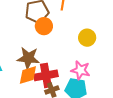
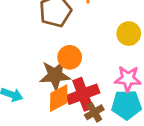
orange circle: (44, 26) -> (70, 57), moved

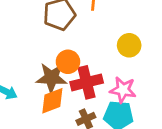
red cross: (83, 94) -> (87, 82), moved

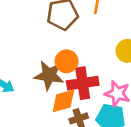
orange diamond: (52, 101) -> (63, 101), moved

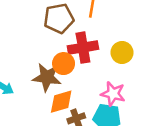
red cross: (83, 83) -> (83, 48), moved

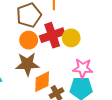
yellow circle: (122, 53) -> (71, 38), moved
orange circle: (64, 64) -> (29, 40), moved

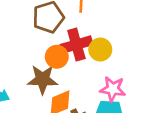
orange circle: (29, 40) -> (57, 57), moved

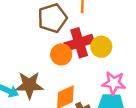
brown star: (43, 79) -> (29, 85), moved

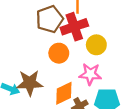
red cross: (79, 43) -> (74, 27), moved
pink star: (114, 83) -> (90, 74), moved

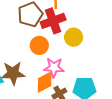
pink star: (90, 74) -> (54, 68), moved

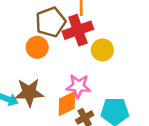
orange circle: (39, 45) -> (37, 47), moved

